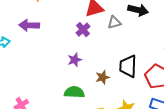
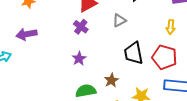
gray triangle: (114, 22) -> (119, 21), moved
brown star: (103, 77) -> (111, 80), moved

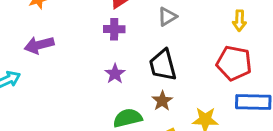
purple cross: (81, 27) -> (114, 29), turned -32
black trapezoid: (134, 53) -> (163, 65), moved

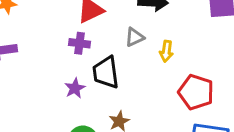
yellow arrow: (239, 21) -> (166, 51), moved
black trapezoid: (163, 65) -> (106, 72), moved

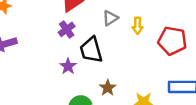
purple cross: (80, 43) -> (67, 29), turned -35
red pentagon: (196, 92) -> (172, 41), moved

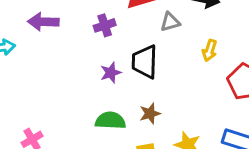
gray triangle: (110, 18) -> (170, 22), moved
purple cross: (67, 29) -> (105, 25), moved

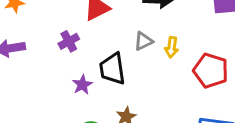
gray triangle: (170, 22) -> (144, 41), moved

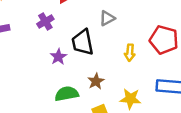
yellow arrow: (172, 47) -> (130, 53), moved

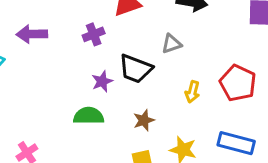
black trapezoid: (83, 42) -> (136, 69), turned -68
green semicircle: (67, 94) -> (89, 116), moved

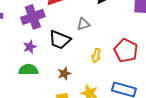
purple cross: (94, 34) -> (33, 17), size x1.6
purple star: (102, 81) -> (30, 47), moved

